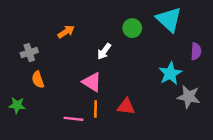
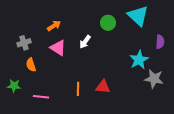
pink triangle: (92, 82) -> (58, 48), moved
pink line: (73, 119) -> (41, 97), moved

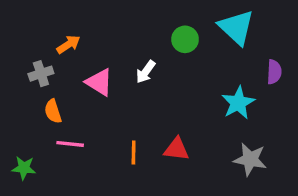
orange arrow: (54, 26) -> (68, 44), moved
gray star: (154, 79) -> (250, 159), moved
green star: (14, 86) -> (24, 168), moved
pink line: (41, 97) -> (70, 144), moved

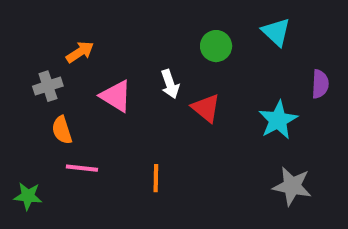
cyan triangle: (236, 27) -> (276, 32), size x0.7
white arrow: (146, 72) -> (170, 84), turned -55
red triangle: (176, 149) -> (206, 108), moved, turned 32

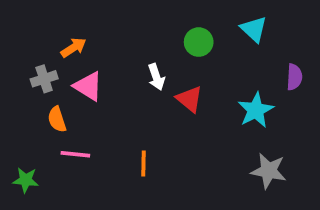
pink triangle: (116, 96) -> (88, 86), moved

